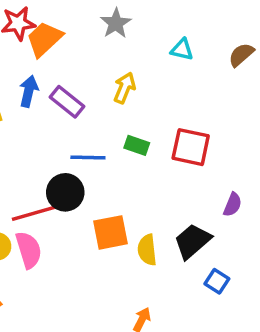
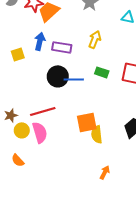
purple rectangle: (67, 102) -> (62, 47), turned -30
black circle: (65, 192) -> (58, 76), moved
yellow semicircle: (147, 250) -> (97, 134), moved

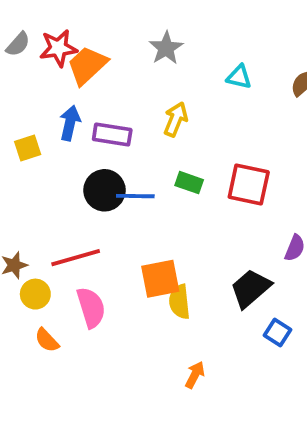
pink semicircle: (40, 132) -> (91, 308), moved
orange semicircle: (18, 160) -> (47, 340), moved

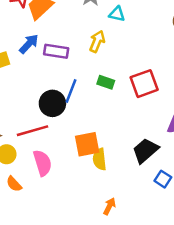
cyan triangle: (239, 77) -> (117, 14), moved
blue arrow: (70, 123) -> (29, 44), turned 30
red square: (249, 185) -> (144, 84), turned -32
black circle: (105, 190) -> (52, 103), moved
blue line: (135, 196) -> (71, 91), turned -70

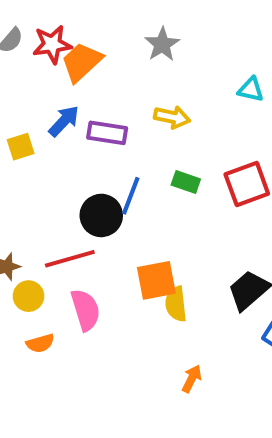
cyan triangle: (117, 14) -> (251, 90), moved
yellow arrow: (97, 41) -> (172, 117), turned 80
orange semicircle: (14, 184) -> (40, 343), turned -63

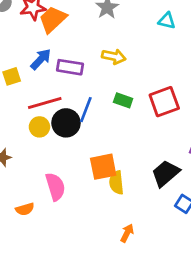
cyan triangle: (251, 90) -> (167, 21), moved
red line: (70, 259) -> (45, 103), moved
yellow circle: (28, 296) -> (39, 127), moved

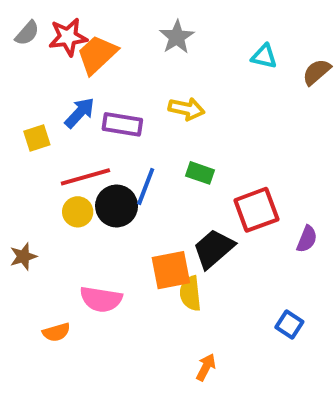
red square: (164, 102) -> (256, 210), moved
black trapezoid: (166, 173) -> (214, 249), moved
pink semicircle: (55, 187) -> (101, 299), turned 116

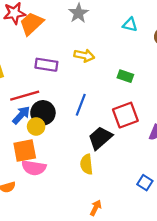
blue arrow: (80, 113) -> (21, 115), moved
green rectangle: (200, 173) -> (125, 76), moved
blue line: (146, 187) -> (81, 105), moved
yellow circle: (78, 212) -> (36, 127), moved
orange square: (171, 270) -> (25, 151), moved

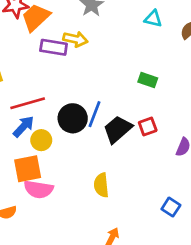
yellow arrow: (84, 56) -> (75, 39), moved
purple rectangle: (46, 65) -> (54, 47), moved
black circle: (43, 113) -> (73, 118), moved
red square: (125, 115) -> (148, 126), size x0.6
black trapezoid: (100, 138) -> (118, 129), moved

